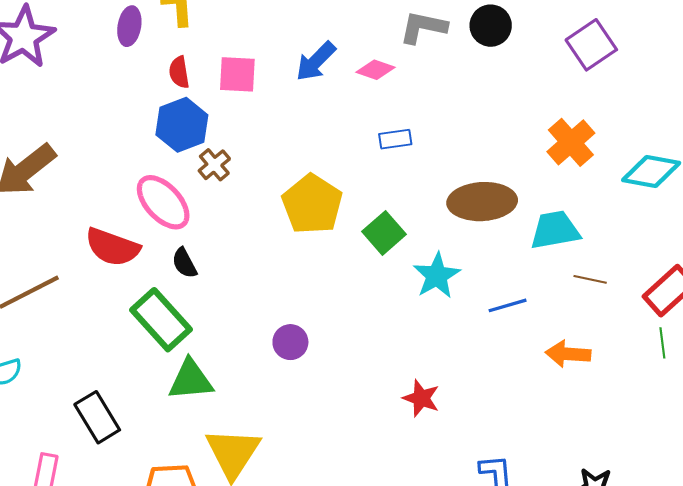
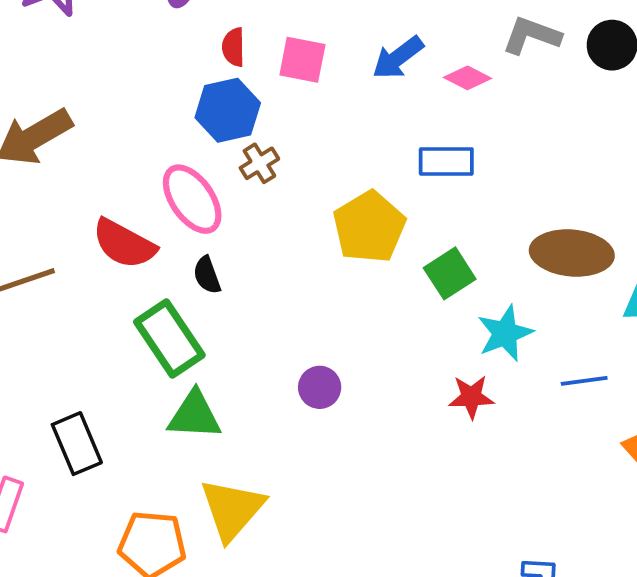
blue rectangle: (395, 139) -> (446, 161), moved, size x1.4
red star: (421, 398) -> (471, 397), moved, turned -30

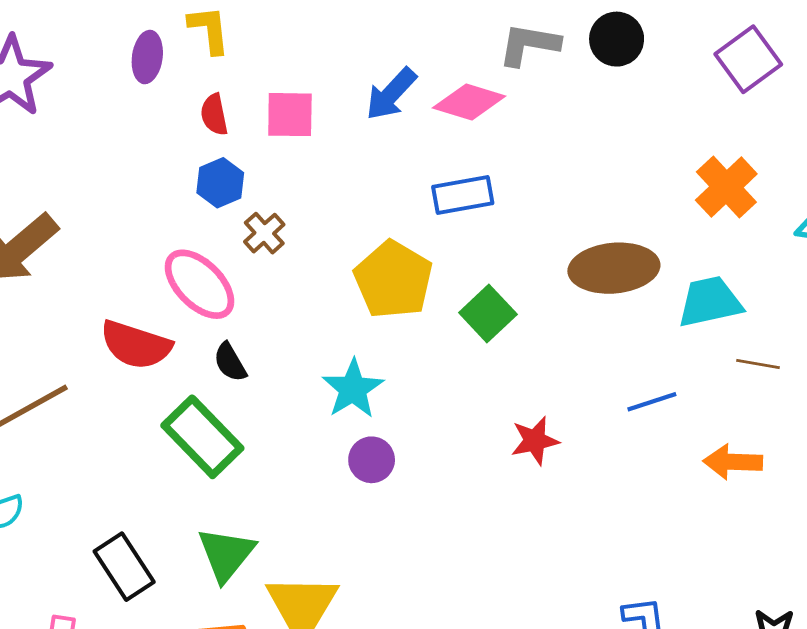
pink diamond: (468, 78) -> (469, 102), size x1.4
blue hexagon: (228, 110) -> (220, 183), size x0.7
cyan star: (505, 333) -> (353, 389), moved
green triangle: (194, 415) -> (226, 554), moved, turned -44

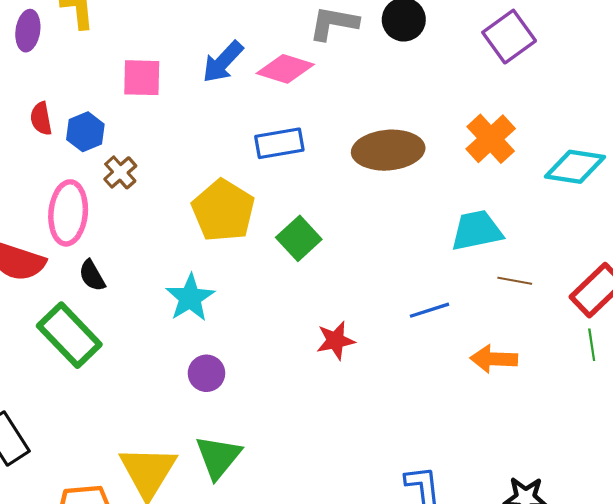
red semicircle: (214, 115) -> (41, 119), moved
brown ellipse: (614, 268) -> (388, 150), moved
pink ellipse: (200, 284) -> (68, 213), turned 50
purple circle: (372, 460) -> (206, 373), moved
green triangle: (226, 554) -> (218, 457), moved

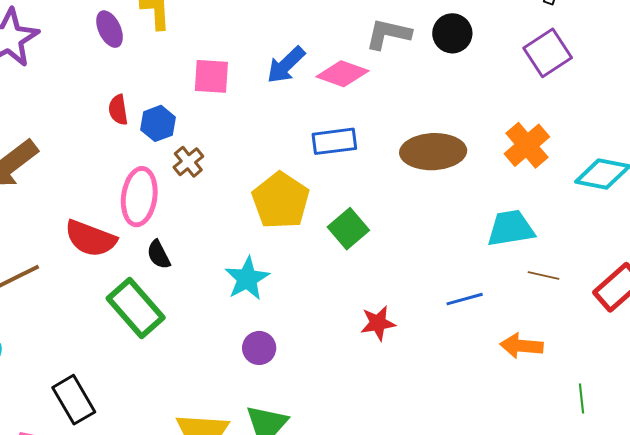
purple ellipse: (28, 31) -> (110, 29), turned -36
green line: (592, 345) -> (582, 399), moved

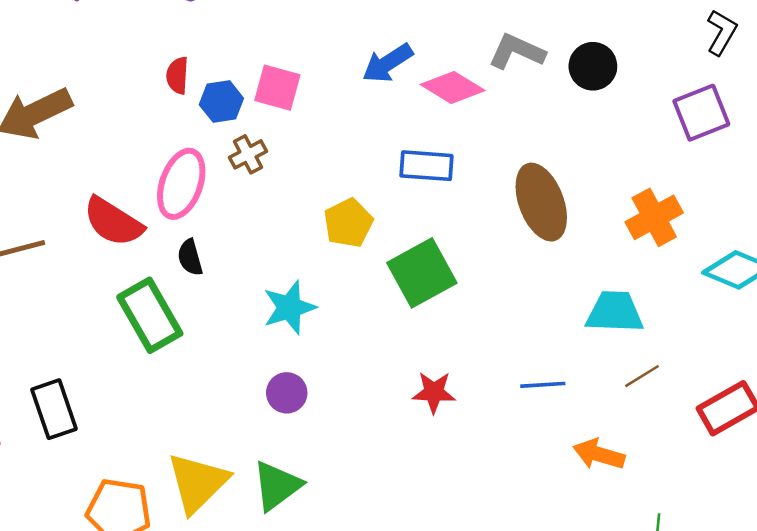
pink square: (211, 76) -> (277, 88), moved
brown ellipse: (433, 152) -> (541, 202), turned 60
yellow pentagon: (281, 200) -> (348, 223), size x0.7
green square: (348, 229) -> (422, 273), size x1.4
brown line: (543, 275) -> (642, 376), turned -56

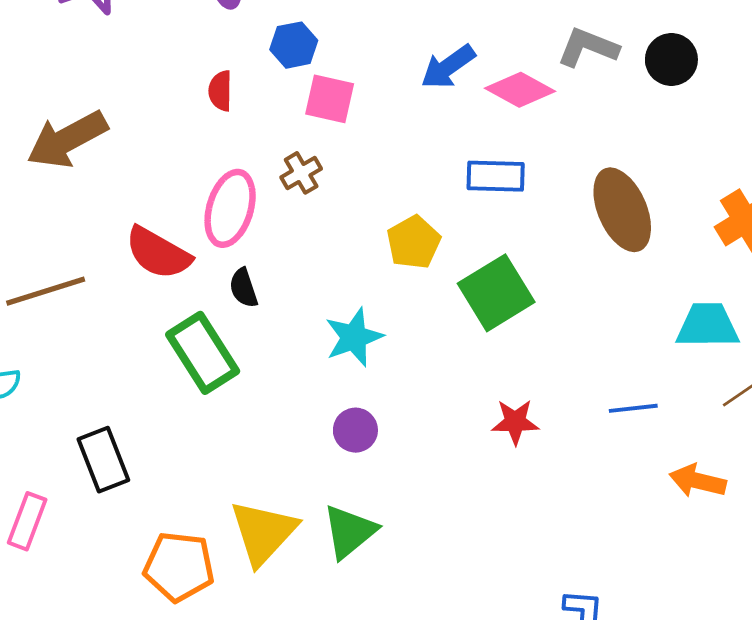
blue hexagon: (221, 101) -> (294, 45), moved

